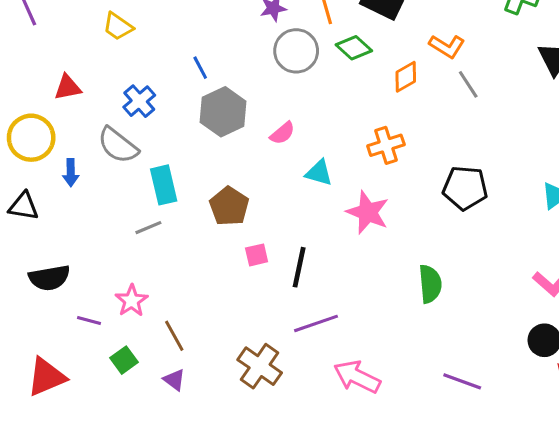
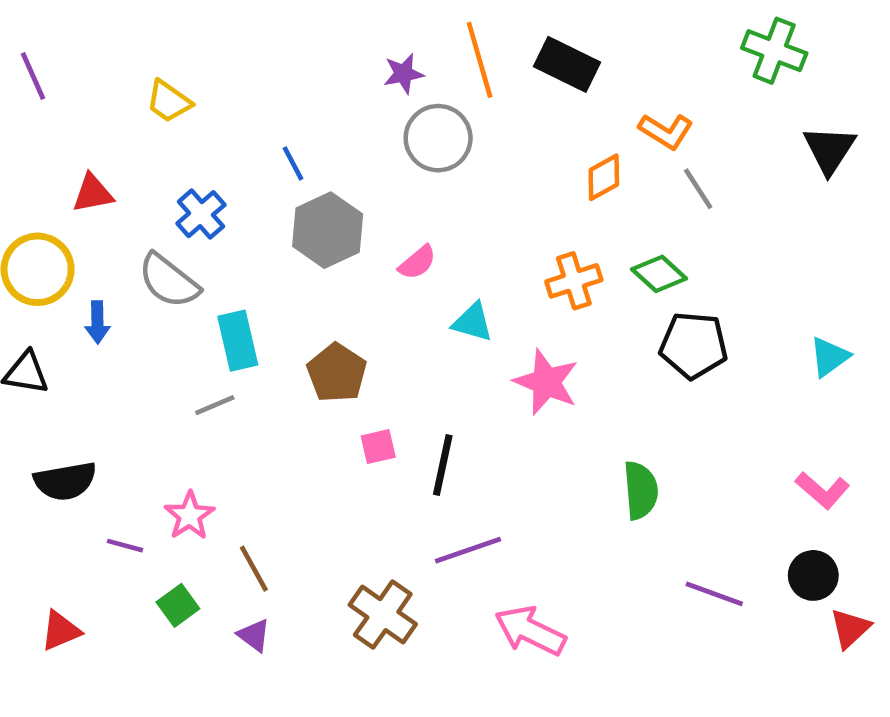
green diamond: (354, 48) -> (659, 274), moved
red triangle: (46, 377) -> (61, 631), size x0.7
purple line: (462, 381) -> (714, 594), moved

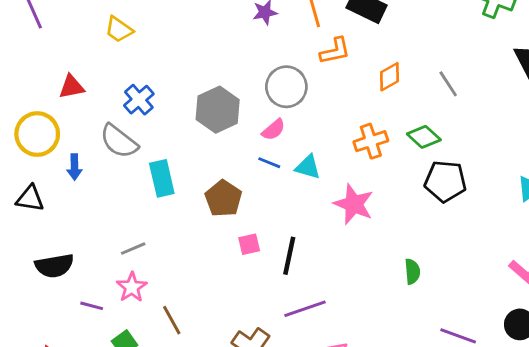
orange L-shape: (666, 131) -> (335, 51), moved, turned -44
gray circle: (438, 138) -> (286, 87), moved
blue line: (293, 163) -> (269, 163), moved, turned -40
gray line: (215, 405) -> (133, 249), moved
green semicircle: (641, 490) -> (412, 271), size x0.7

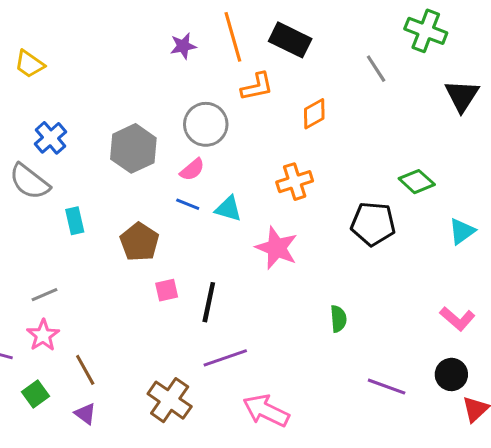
gray line: (448, 84) -> (376, 69), moved
green diamond: (424, 137) -> (417, 182), moved
cyan rectangle: (162, 178) -> (75, 221), size x0.7

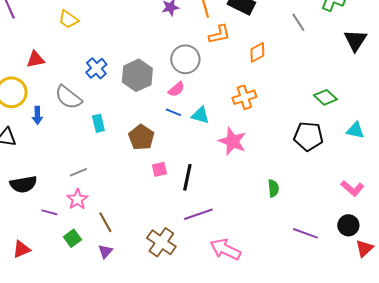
blue cross: (51, 138) -> (96, 68), moved
black pentagon: (373, 224) -> (308, 136), moved
cyan triangle: (462, 231) -> (355, 130), turned 48
purple triangle: (85, 414) -> (105, 251), turned 35

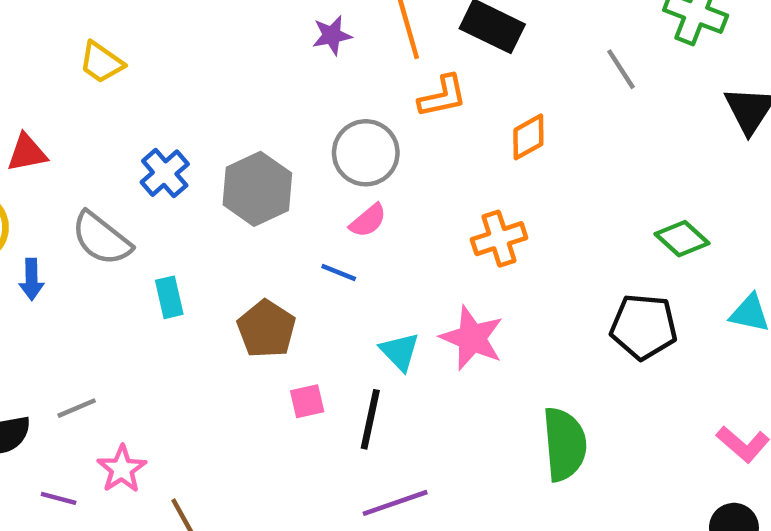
pink semicircle: (176, 89) -> (368, 221), moved
cyan triangle: (200, 115) -> (400, 352), moved, turned 30
gray line: (78, 172) -> (77, 408), moved
green semicircle: (273, 188) -> (565, 444), size x1.8

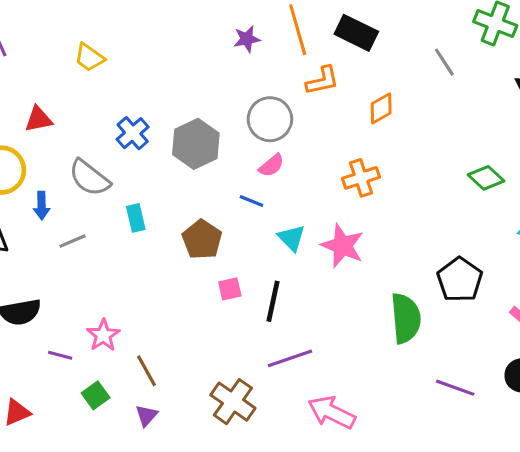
black pentagon: (644, 327) -> (460, 280), moved, turned 30
cyan triangle: (400, 352) -> (292, 238), moved
gray line: (77, 408) -> (72, 241), moved

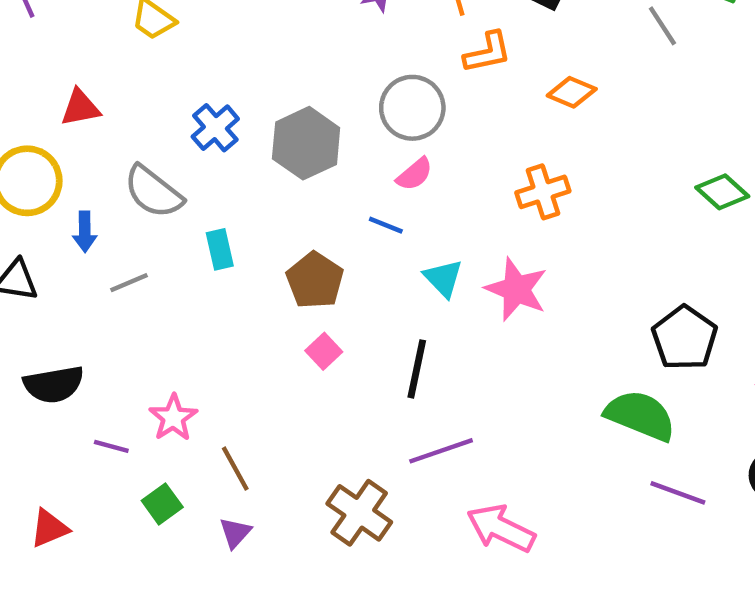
orange diamond: (381, 108) -> (572, 92), turned 52
pink square: (230, 289) -> (324, 351), moved, turned -30
green semicircle: (406, 318) -> (640, 415), moved, turned -63

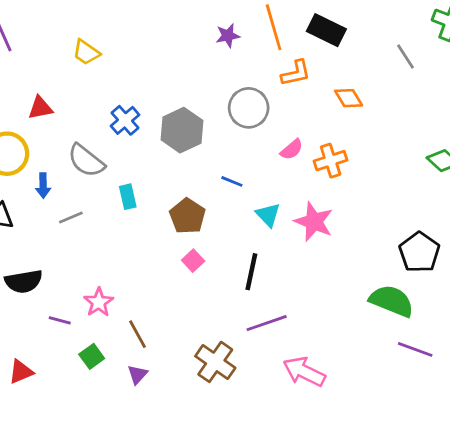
orange diamond: (572, 92) -> (349, 98), turned 36
pink semicircle: (415, 174) -> (292, 149), moved

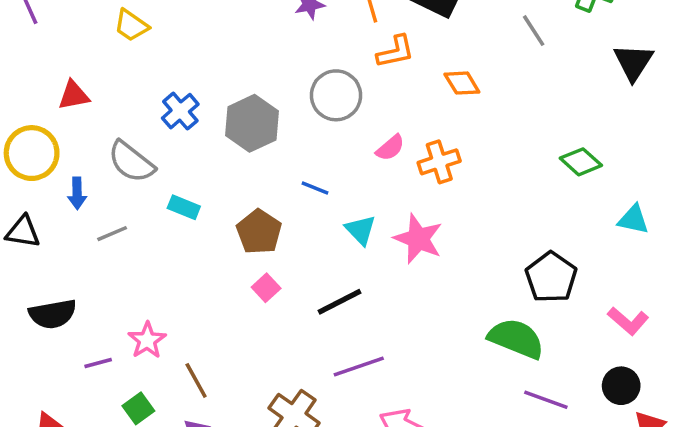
cyan rectangle: (128, 197) -> (184, 207), turned -55
black line: (251, 272) -> (340, 302), turned 51
purple line: (60, 320) -> (98, 363), turned -30

